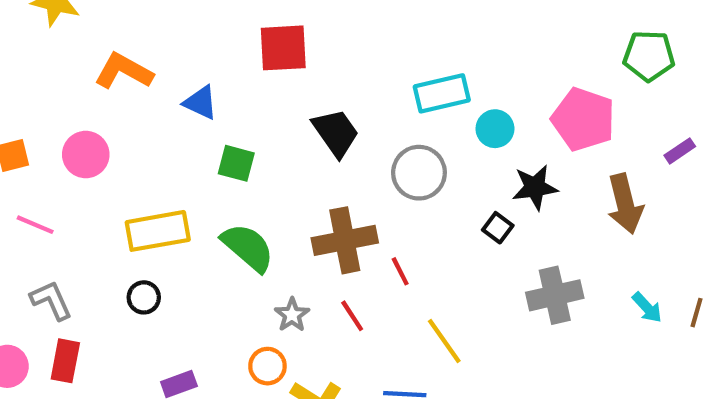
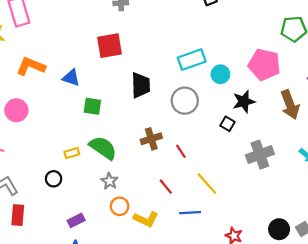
black trapezoid: (336, 133) -> (141, 85), turned 40
yellow rectangle: (158, 231) -> (72, 153), moved, size x0.5
brown cross: (345, 240) -> (151, 139), size x0.7
gray star: (292, 315) -> (109, 181), moved
red line: (352, 316) -> (166, 187), moved

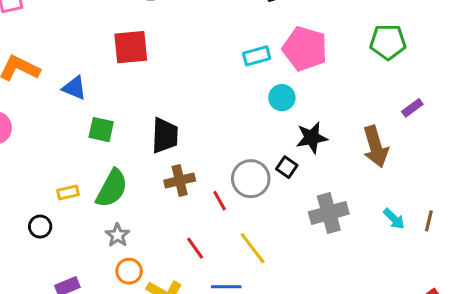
cyan rectangle: (192, 60) -> (257, 56), moved, size x0.7
pink pentagon: (264, 65) -> (305, 49), moved
black trapezoid: (141, 85) -> (165, 136), moved
gray circle: (185, 101) -> (251, 179), moved
green semicircle: (103, 148) -> (112, 188), turned 80

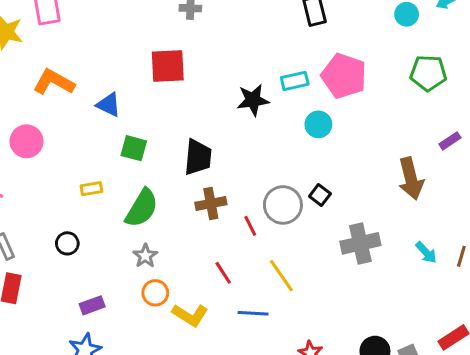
black star: (312, 138) -> (253, 100), moved
yellow rectangle: (68, 193) -> (91, 189), moved

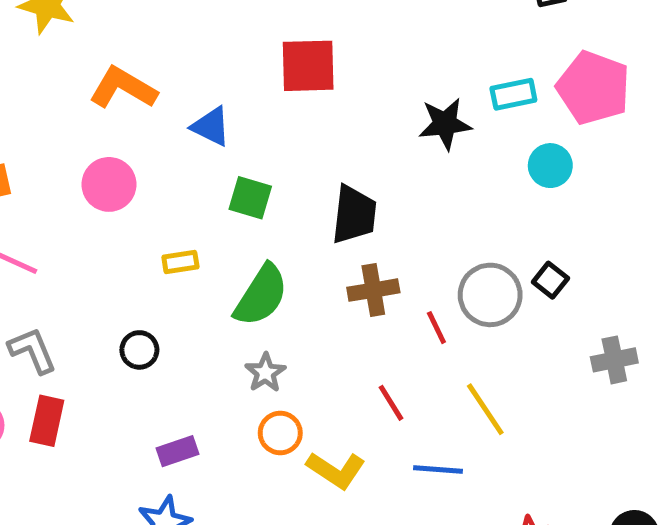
pink circle: (26, 141) -> (109, 184), moved
gray cross: (360, 243) -> (614, 360), size x0.7

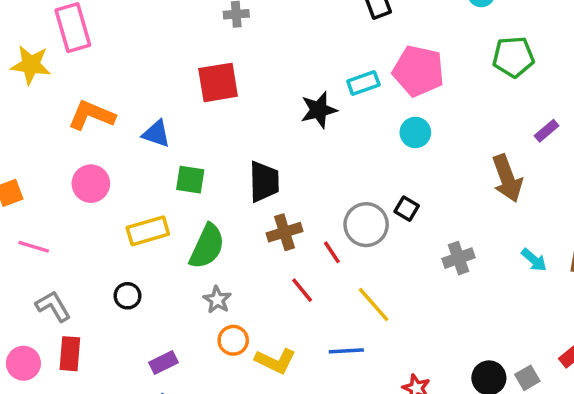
cyan circle: (550, 166) -> (415, 132), moved
yellow rectangle: (180, 262) -> (148, 231), size x1.6
red line: (391, 403) -> (302, 290), moved

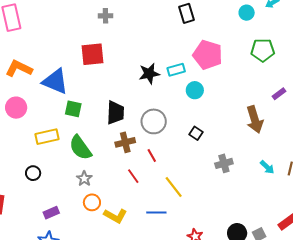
cyan rectangle: (363, 83) -> (176, 70), moved
cyan circle: (415, 132) -> (195, 90), moved
blue triangle: (156, 134) -> (55, 81), size x1.6
gray circle: (366, 225) -> (154, 121), moved
green semicircle: (207, 246) -> (80, 148), turned 116

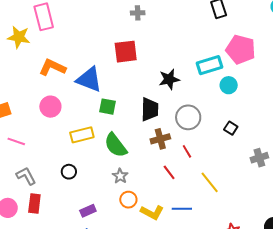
cyan rectangle: (176, 70) -> (209, 65), size x1.4
black star: (149, 74) -> (169, 79), moved
blue line: (156, 213) -> (182, 209), moved

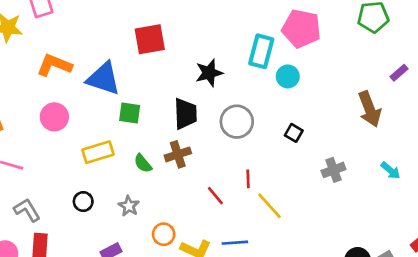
cyan rectangle: (209, 65) -> (261, 51), turned -55
brown cross: (160, 139) -> (178, 154), moved
green semicircle: (116, 145) -> (143, 163), size x0.6
red line: (187, 151) -> (248, 179), moved, turned 32
gray star: (120, 176) -> (129, 206), moved

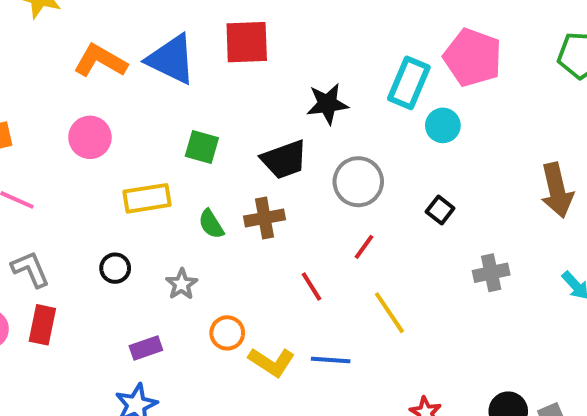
blue triangle: (103, 79) -> (171, 59), moved
black trapezoid: (185, 114) -> (284, 160), turned 64
red line: (248, 179) -> (364, 247), moved, turned 30

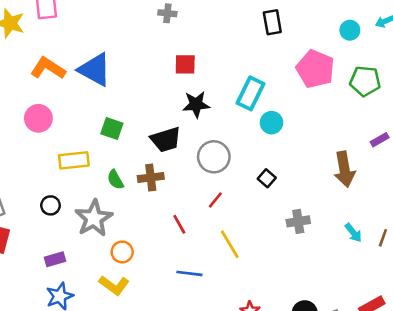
red square: (247, 42) -> (185, 64), moved, size x0.7
pink pentagon: (473, 57) -> (315, 69), moved
gray star: (182, 284) -> (94, 218), size x1.8
purple rectangle: (146, 348) -> (55, 259), moved
yellow L-shape: (272, 362) -> (114, 285), moved

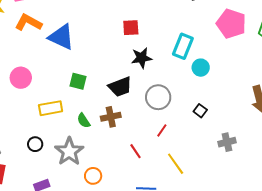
orange L-shape: (48, 68) -> (28, 23), moved

